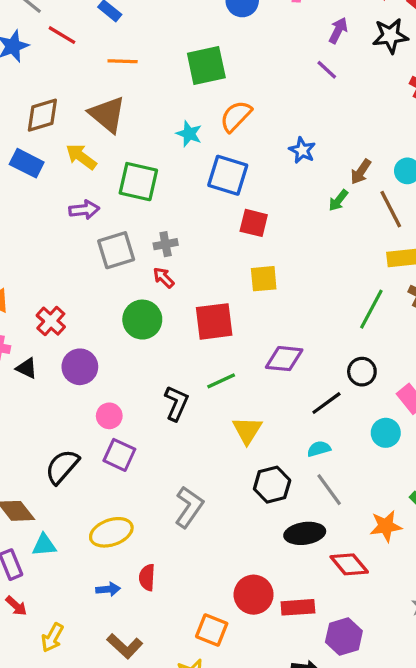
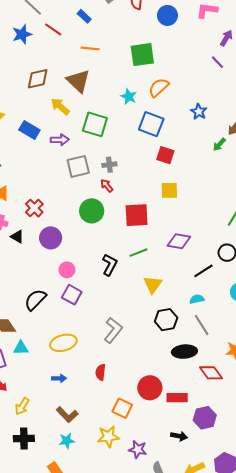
blue rectangle: (27, 163) -> (29, 130), moved
red semicircle: (147, 577) -> (101, 372), moved

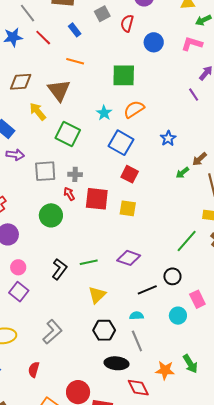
purple arrow: (60, 140) -> (15, 155), moved
red square: (137, 215) -> (97, 199), moved

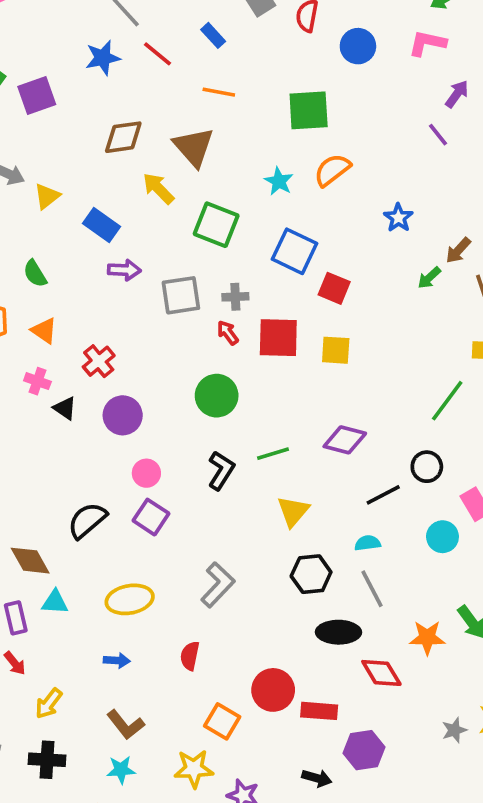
blue square: (121, 143) -> (295, 251), moved
green circle: (51, 215) -> (217, 396), moved

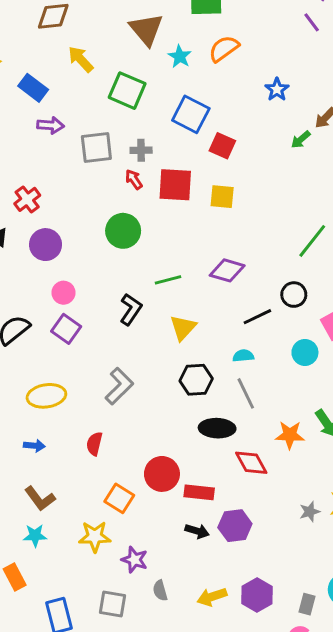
brown triangle: (194, 147) -> (146, 29), moved
black L-shape: (221, 470) -> (131, 309), moved
black arrow: (317, 778) -> (197, 531), moved

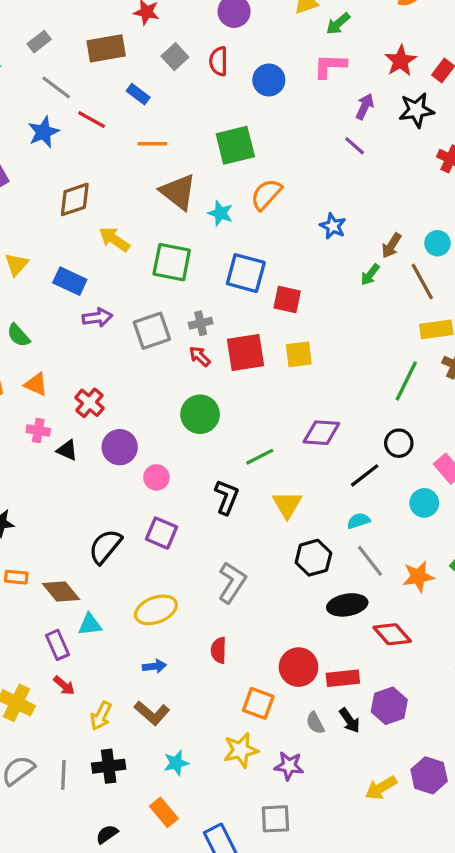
pink circle: (64, 293) -> (156, 477), moved
orange star: (290, 435) -> (418, 576), moved
brown L-shape: (40, 499) -> (152, 713), moved
black arrow: (197, 531) -> (350, 720), turned 50
gray semicircle: (160, 591) -> (315, 723), moved

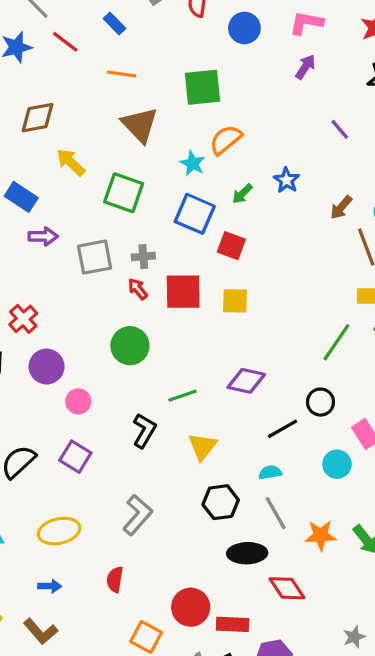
purple arrow: (365, 106) -> (305, 67), moved
purple line: (355, 146) -> (340, 129), moved
cyan star: (220, 213) -> (193, 163), moved
green arrow: (370, 275) -> (242, 194), moved

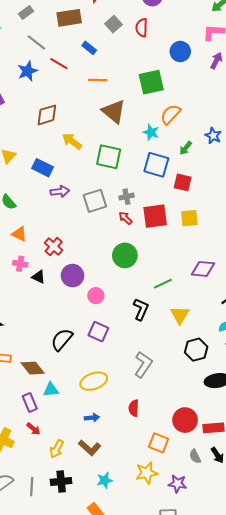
blue circle: (244, 28) -> (180, 52), moved

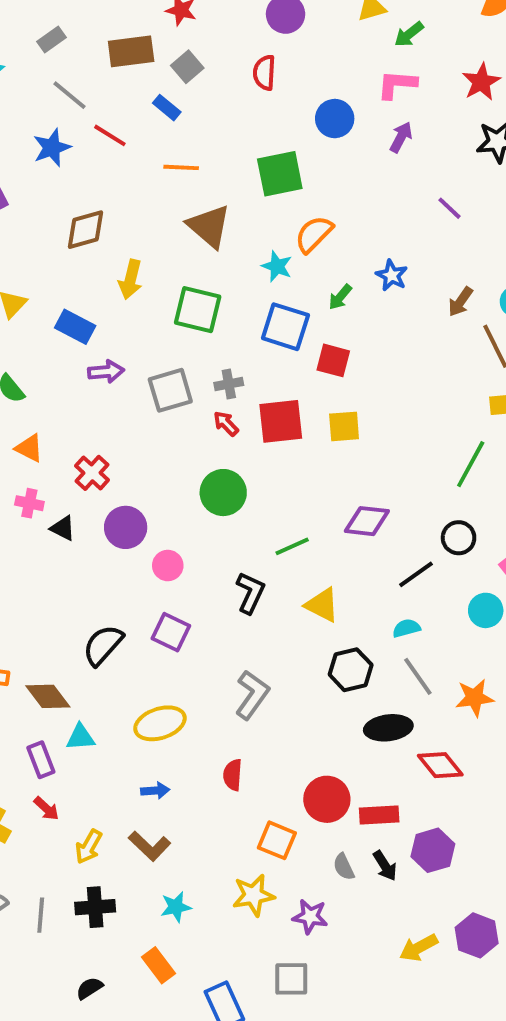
gray square: (114, 24) -> (187, 67), moved
yellow arrow: (72, 141) -> (131, 279), turned -114
yellow triangle: (180, 315) -> (322, 605), turned -36

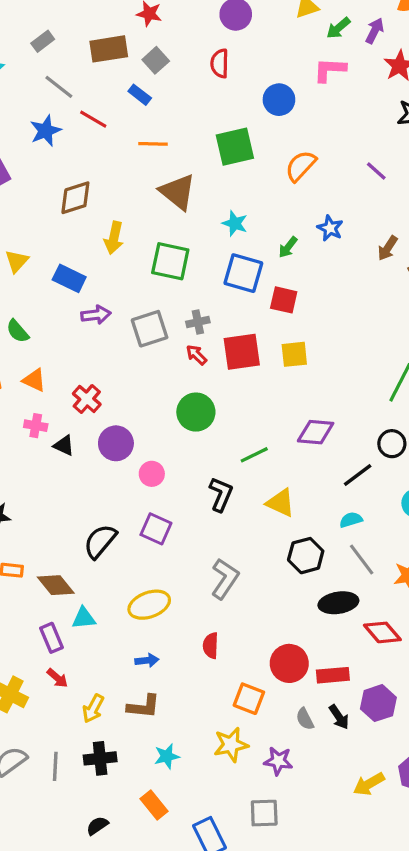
purple arrow: (401, 137) -> (375, 31), moved
orange semicircle: (314, 234) -> (301, 166), moved
brown L-shape: (150, 846) -> (144, 706), turned -36

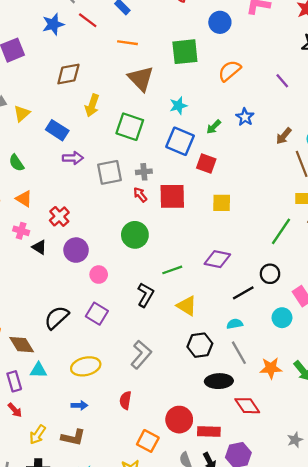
cyan star: (235, 223) -> (178, 106), turned 30
yellow square: (294, 354) -> (222, 203), moved

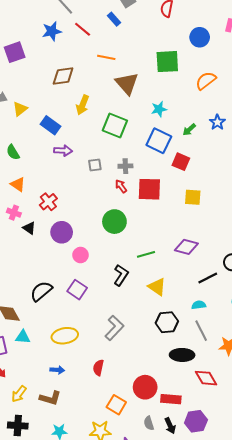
orange line: (128, 43) -> (106, 57), moved
gray square: (109, 172) -> (95, 165), size x0.6

